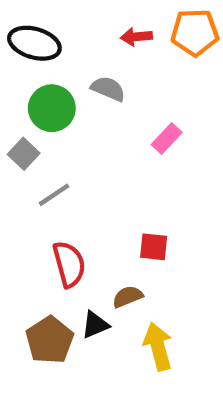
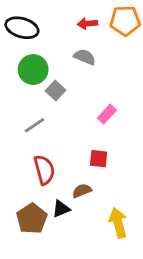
gray semicircle: (108, 89) -> (85, 57), moved
pink rectangle: (167, 139) -> (107, 114), moved
gray square: (24, 154) -> (55, 90), moved
yellow arrow: (158, 346) -> (118, 223), moved

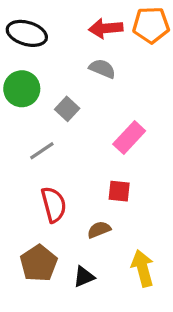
red arrow: (87, 24) -> (106, 28), size x1.4
green circle: (33, 70) -> (22, 89), moved
pink rectangle: (107, 114) -> (129, 137), size x1.4
black triangle: (61, 209) -> (84, 277), moved

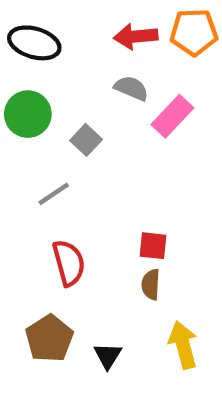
pink rectangle: (129, 137) -> (172, 116), moved
brown semicircle: (99, 230) -> (151, 284), moved, turned -65
black triangle: (84, 277) -> (108, 356), turned -35

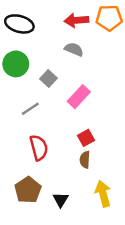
pink rectangle: (172, 116) -> (79, 97), moved
red square: (153, 246) -> (86, 138), turned -35

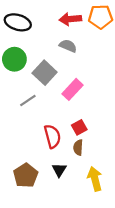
gray square: (48, 78) -> (45, 73), size x1.5
red semicircle: (39, 148) -> (52, 136), moved
black triangle: (61, 200) -> (59, 170), moved

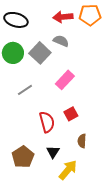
gray square: (45, 73) -> (40, 53), moved
brown semicircle: (78, 148) -> (82, 141), moved
yellow arrow: (95, 179) -> (68, 170), moved, turned 55

